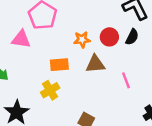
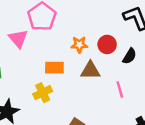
black semicircle: (132, 37) -> (130, 56), moved
pink triangle: (21, 39) -> (18, 39), turned 36

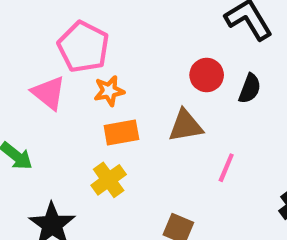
orange star: (79, 45) -> (109, 91), moved
pink line: (120, 89) -> (226, 168), moved, turned 49

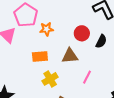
orange star: (109, 91) -> (47, 29), moved
yellow cross: (109, 180) -> (50, 79), moved

